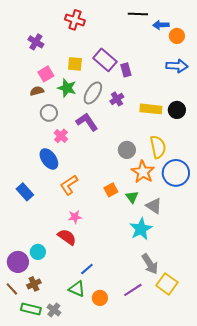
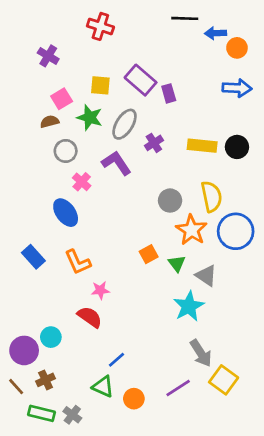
purple cross: (117, 99) -> (154, 143), moved
orange L-shape: (69, 185) -> (78, 262), moved, turned -80

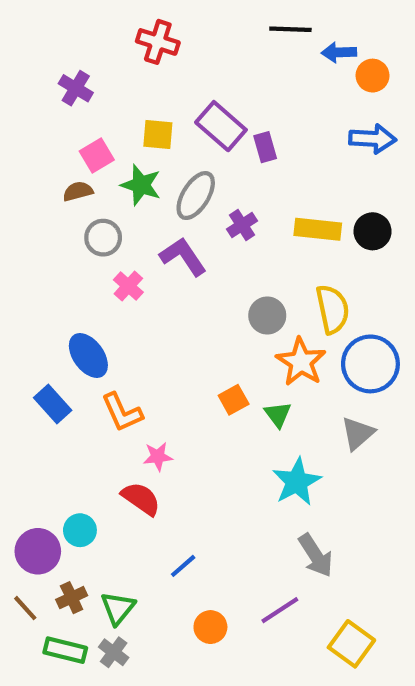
blue ellipse: (66, 213) -> (88, 356), moved
gray triangle: (206, 275) -> (358, 433), moved, turned 45
yellow square: (224, 380) -> (351, 644), moved
green triangle: (103, 387) -> (118, 608), moved, turned 45

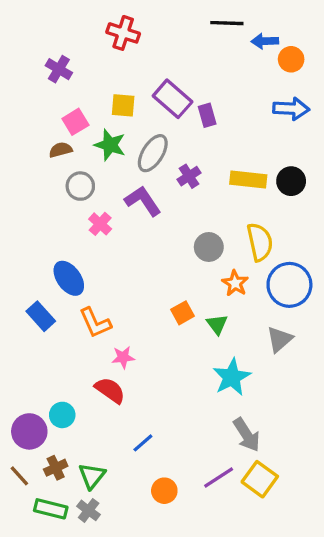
orange star: (301, 362) -> (235, 283), size x0.7
yellow square: (351, 644) -> (260, 479), moved

